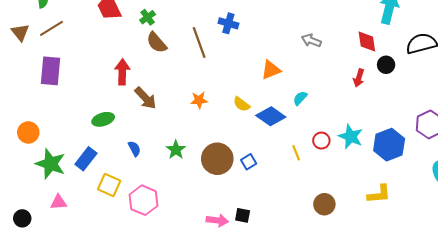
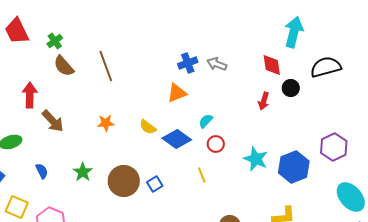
blue cross: (228, 23) -> (188, 63), moved, turned -36
red circle: (321, 141) -> (216, 144), moved

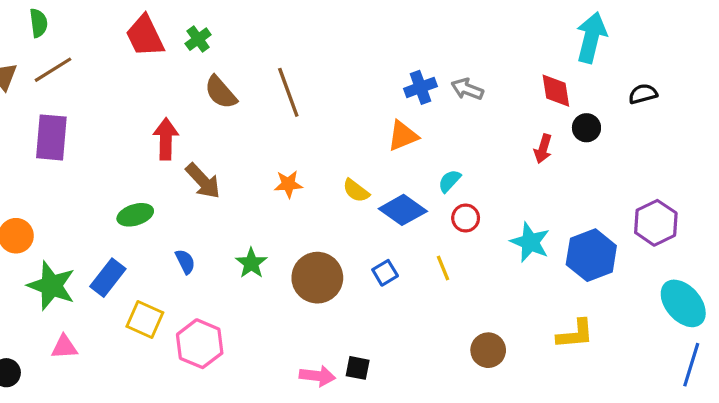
green cross: (55, 41) -> (198, 39), moved
black semicircle: (326, 67) -> (643, 94), size x0.6
blue square: (155, 184) -> (385, 273), moved

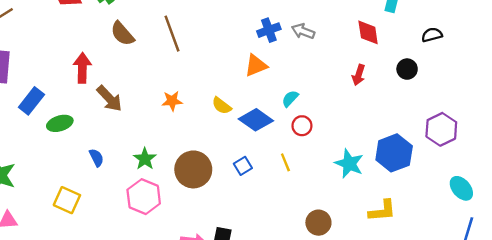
black circle: (586, 128) -> (407, 69), moved
cyan star: (530, 242) -> (349, 164), moved
blue rectangle: (108, 278) -> (31, 101), moved
cyan ellipse: (683, 303) -> (461, 188), size x0.7
pink hexagon: (200, 344) -> (144, 197), moved

